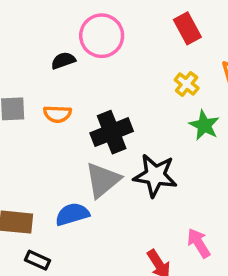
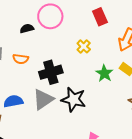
yellow cross: (187, 84) -> (84, 46), moved
blue semicircle: (72, 214) -> (13, 101), moved

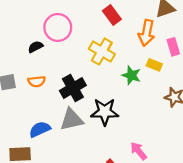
yellow cross: (84, 46) -> (102, 51), size x1.6
gray triangle: (43, 99) -> (72, 119), turned 35

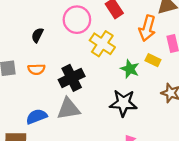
pink circle: (58, 27) -> (77, 20), moved
black semicircle: (36, 47) -> (37, 35), turned -40
black star: (105, 112) -> (123, 103), moved

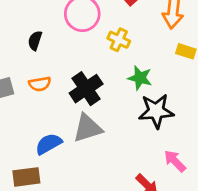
yellow cross: (102, 44) -> (119, 40), size x0.7
green star: (130, 69) -> (140, 78), moved

